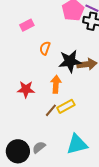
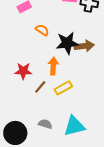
orange semicircle: (45, 48) -> (42, 30), turned 104
brown line: (51, 110) -> (40, 87), moved
gray semicircle: (39, 147) -> (45, 124), moved, turned 56

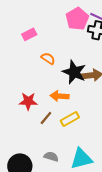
black star: (67, 43) -> (74, 72), turned 30
orange arrow: (53, 66) -> (60, 96), turned -90

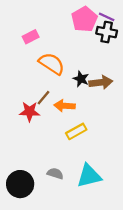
orange semicircle: (48, 58) -> (52, 64), size x1.6
black star: (74, 72) -> (81, 79), size x0.6
brown line: (46, 118) -> (43, 98), moved

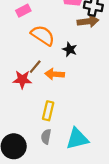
brown arrow: (101, 82) -> (88, 21), moved
yellow rectangle: (76, 131) -> (48, 111), moved, turned -48
gray semicircle: (55, 174) -> (46, 137), turned -96

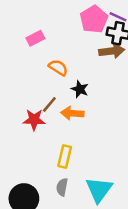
orange semicircle: (43, 35) -> (58, 68), size x0.7
black star: (70, 49) -> (80, 89), moved
cyan triangle: (77, 139) -> (99, 190), turned -40

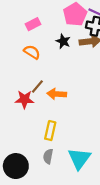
pink rectangle: (35, 38) -> (33, 24), moved
orange semicircle: (58, 68) -> (32, 52), moved
black star: (80, 89) -> (63, 41), moved

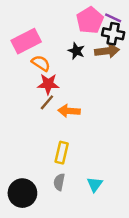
pink rectangle: (33, 24) -> (26, 41), moved, size x1.6
red star: (24, 99) -> (48, 84), moved
cyan triangle: (79, 159) -> (95, 184), size x0.6

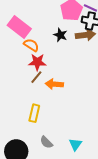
pink rectangle: (26, 41) -> (19, 27), turned 65
yellow rectangle: (62, 153) -> (34, 113), moved
gray semicircle: (59, 182) -> (46, 142), turned -56

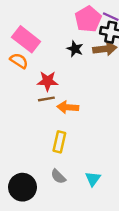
orange semicircle: (31, 45) -> (19, 61), moved
brown line: (36, 77) -> (46, 99), turned 40
yellow rectangle: (34, 113) -> (59, 142), moved

